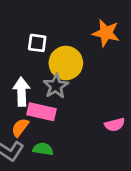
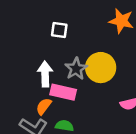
yellow circle: (66, 63) -> (101, 68), moved

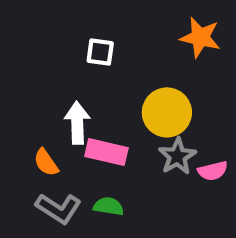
gray star: (76, 69) -> (177, 156), moved
orange semicircle: (44, 106) -> (46, 162), moved, turned -72

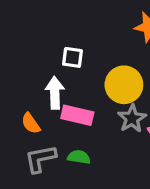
white square: (100, 52) -> (73, 57), moved
gray L-shape: (58, 208) -> (40, 159), turned 136

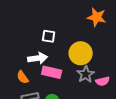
white arrow: (55, 93) -> (38, 58), turned 84

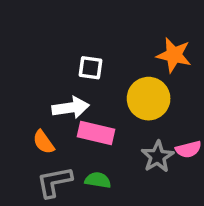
orange star: (97, 17) -> (174, 55), moved
gray star: (86, 74) -> (158, 157), moved

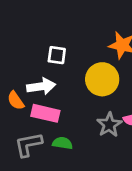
pink rectangle: (96, 133) -> (45, 113), moved
orange semicircle: (43, 142) -> (16, 101), moved

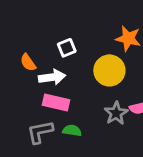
white square: (57, 55) -> (67, 48), turned -30
orange semicircle: (16, 101) -> (28, 62), moved

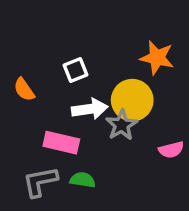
white arrow: (52, 77) -> (90, 109), moved
gray star: (116, 113) -> (122, 125), moved

